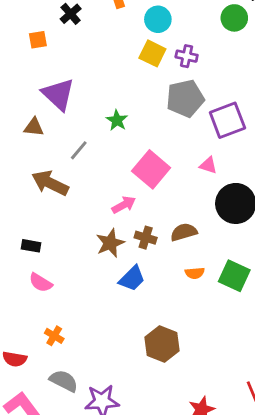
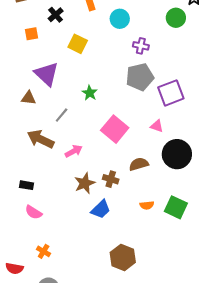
yellow square: (152, 53) -> (78, 44), moved
pink arrow: (124, 205) -> (74, 151), moved
brown semicircle: (184, 232) -> (139, 164), moved

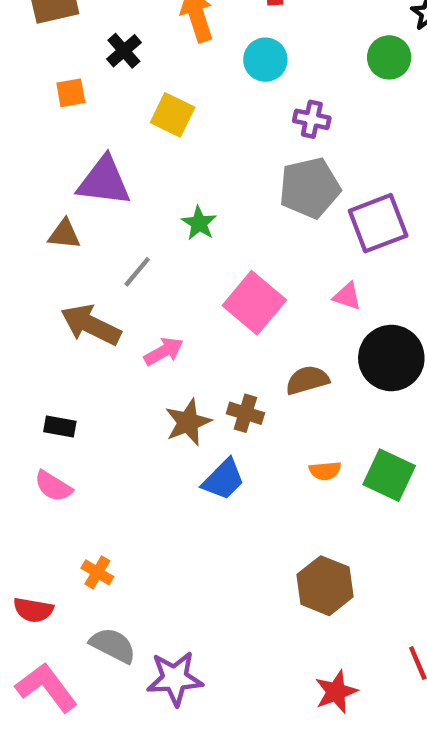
purple triangle: (47, 74) -> (104, 181), turned -36
pink semicircle: (34, 212) -> (53, 486), moved
brown hexagon: (123, 257) -> (325, 586), moved

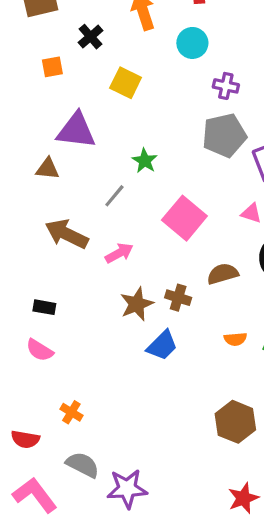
gray line: (137, 272) -> (114, 196), moved

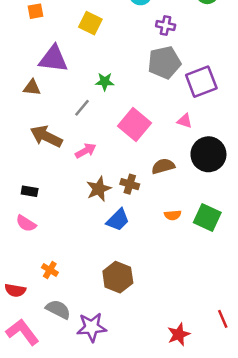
green star: (145, 161) -> (105, 82), turned -30
brown hexagon: (235, 422) -> (118, 277), moved

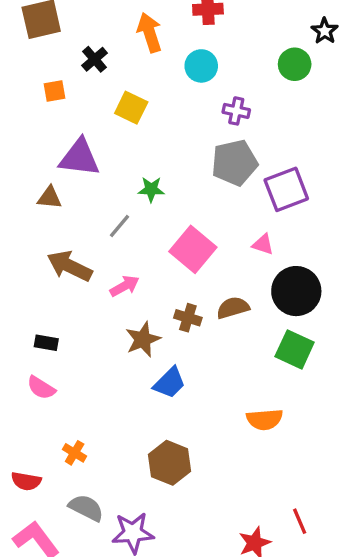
brown cross: (130, 184) -> (188, 318), moved
orange semicircle: (173, 215) -> (265, 419), moved, size x1.5
green square: (207, 218) -> (295, 349), moved
red line: (223, 319) -> (300, 521), moved

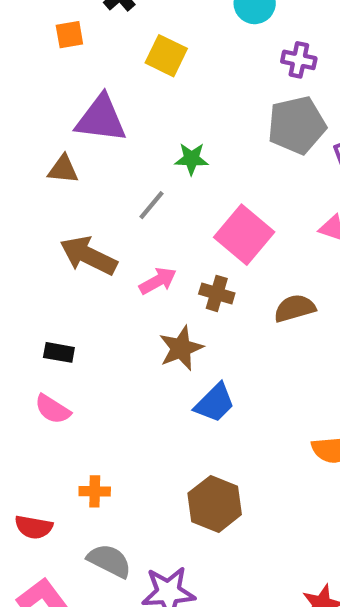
brown cross: (188, 318) -> (217, 293), moved
orange cross: (75, 453) -> (95, 491), turned -30

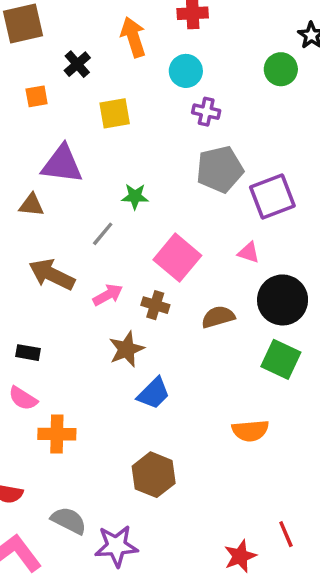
yellow square: (166, 56) -> (115, 113), turned -36
purple cross: (299, 60) -> (206, 112), moved
orange cross: (95, 491) -> (57, 434), moved, size x1.5

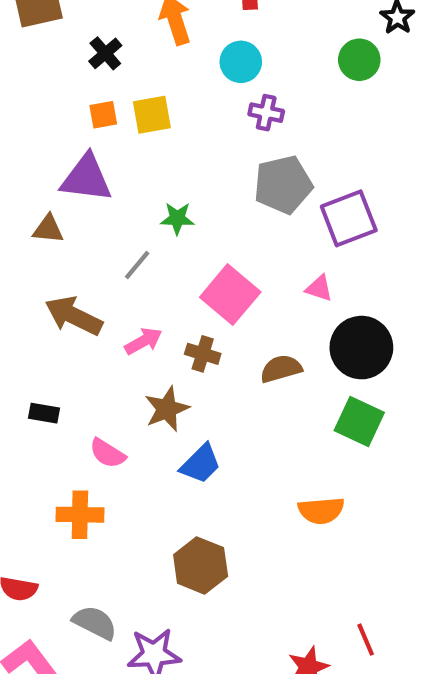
orange square: (37, 96) -> (103, 115), moved
pink semicircle: (23, 398) -> (107, 453), moved

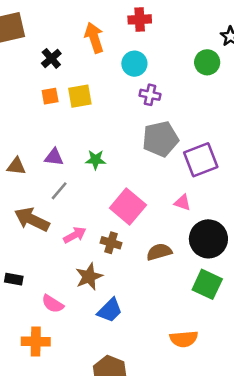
purple triangle: (86, 178) -> (54, 157), moved, size x0.6
gray line: (137, 265) -> (59, 191), moved

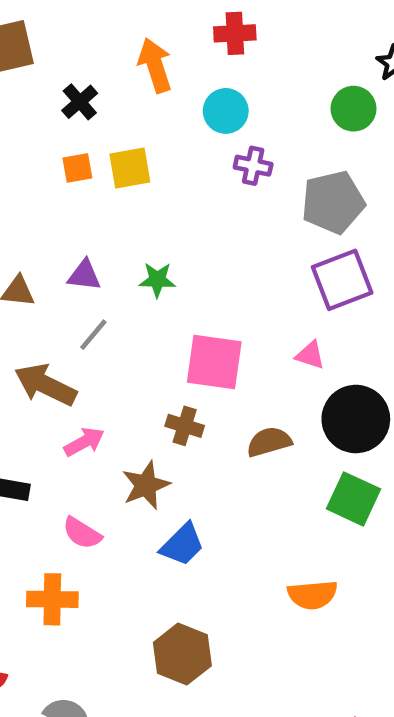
gray pentagon: (160, 139) -> (333, 202), moved
pink square: (128, 206) -> (214, 362), turned -32
pink arrow: (75, 235) -> (84, 442), moved

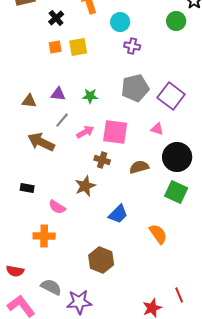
gray pentagon: (333, 202) -> (135, 88), moved
purple square: (342, 280) -> (171, 96), turned -32
pink arrow: (84, 442) -> (85, 132), moved
blue trapezoid: (182, 545) -> (118, 214), moved
orange semicircle: (312, 595) -> (158, 234), turned -120

